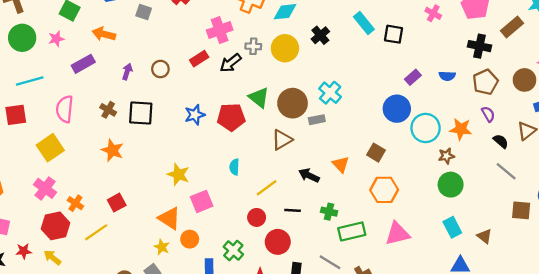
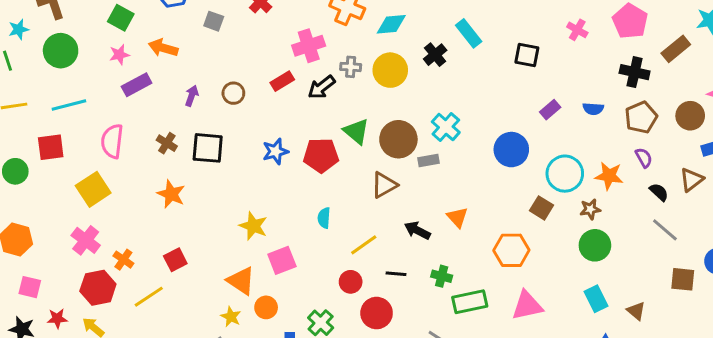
cyan rectangle: (364, 23) -> (469, 33), moved
pink star: (56, 39) -> (119, 55), moved
blue circle: (397, 109) -> (511, 150), moved
brown square: (376, 153) -> (542, 208), moved

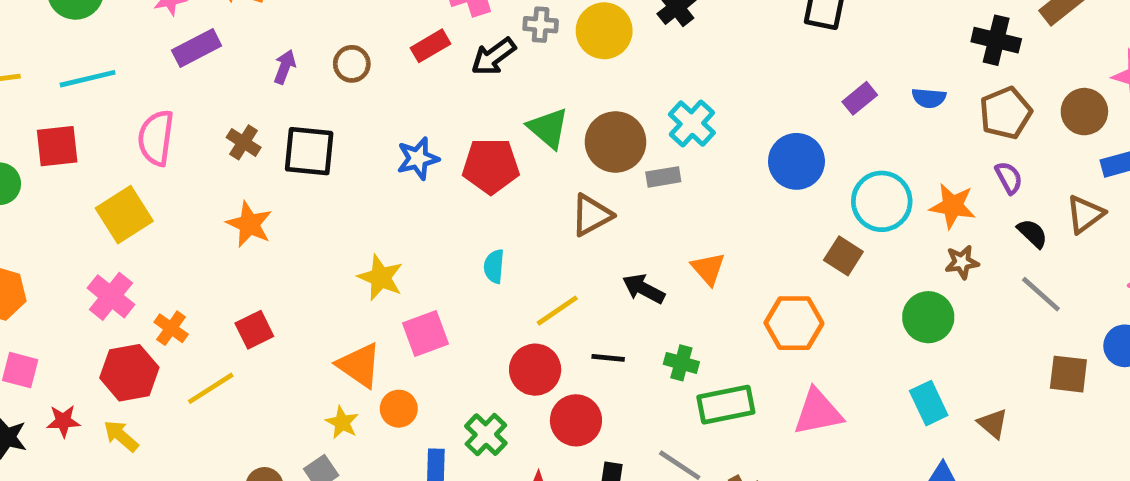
brown star: (590, 209) -> (962, 262), moved
red circle: (351, 282) -> (535, 370), size x1.4

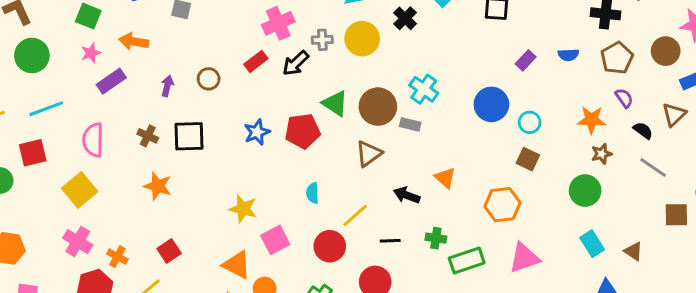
gray rectangle: (663, 177) -> (410, 124), turned 30
cyan circle: (882, 201) -> (530, 122), moved, size x0.6
red circle: (535, 370) -> (330, 246), moved

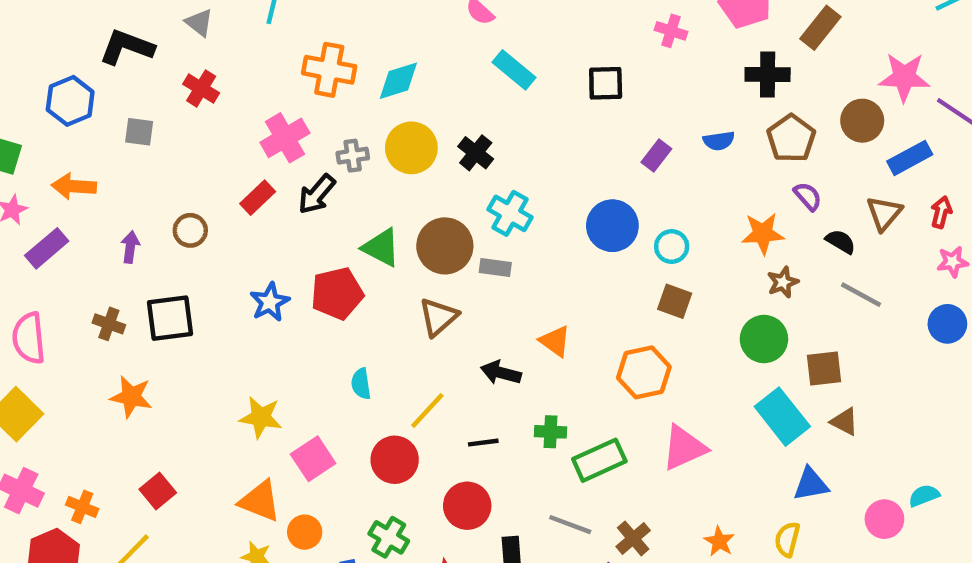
black cross: (405, 18) -> (476, 153), moved
brown square: (676, 215) -> (824, 369), moved
cyan rectangle: (592, 244) -> (782, 417), size x1.4

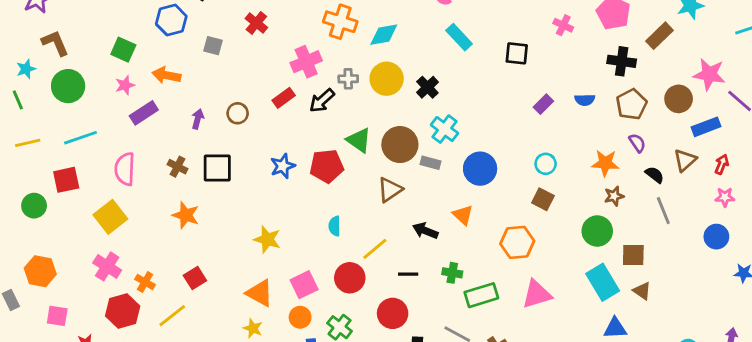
blue circle: (612, 226) -> (480, 169), moved
gray line: (861, 295) -> (663, 211), turned 32
pink square: (313, 459) -> (304, 285), moved
orange circle: (305, 532) -> (300, 317), moved

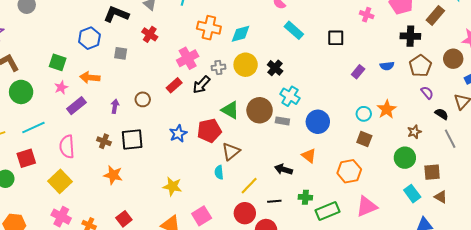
orange star: (605, 163) -> (387, 109), moved, turned -30
brown triangle: (390, 190) -> (231, 151), moved
red circle: (350, 278) -> (245, 213), moved
cyan rectangle: (603, 282) -> (412, 194), size x0.7

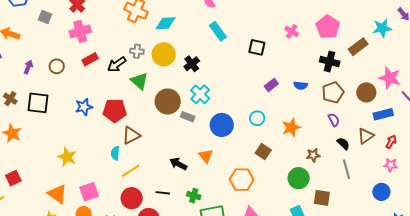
pink cross: (188, 58) -> (80, 31), moved
green triangle: (230, 110) -> (139, 81), moved
cyan circle: (364, 114) -> (257, 118), moved
yellow line: (249, 186) -> (131, 171), moved

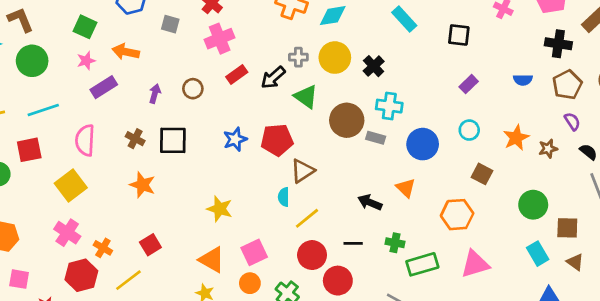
purple rectangle: (271, 85) -> (469, 84), moved
cyan cross: (200, 94) -> (389, 106), turned -30
brown star: (313, 155) -> (548, 149), moved

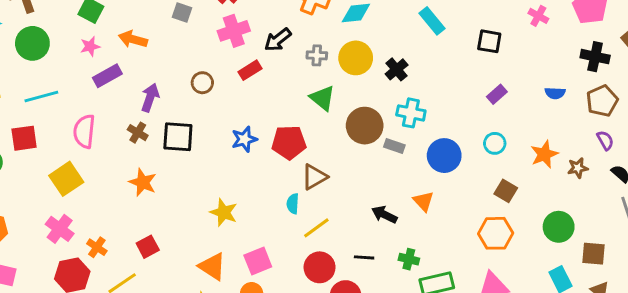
black arrow: (273, 78) -> (278, 40), moved
purple arrow: (155, 94) -> (150, 98), moved, size x1.4
orange hexagon: (457, 215) -> (496, 233), moved

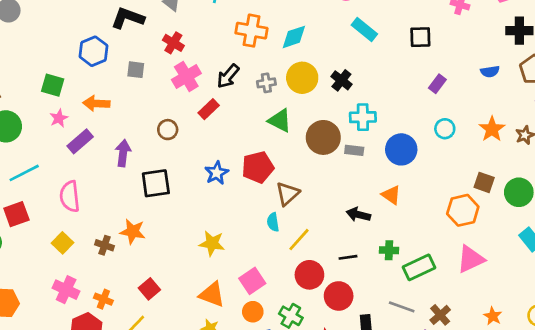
brown cross: (138, 133) -> (104, 245), moved
yellow square: (66, 179) -> (63, 243), size x0.7
brown square: (506, 191) -> (484, 182), moved

